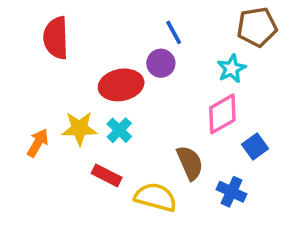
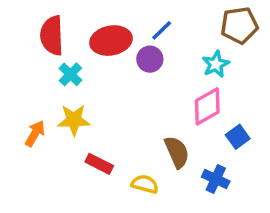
blue line: (174, 32) -> (162, 30), turned 75
red ellipse: (121, 85) -> (111, 41), moved
cyan cross: (119, 130) -> (70, 74), moved
yellow semicircle: (155, 197) -> (145, 184), size x0.7

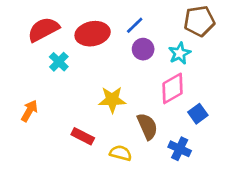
red semicircle: (52, 35) -> (43, 29), turned 64
purple circle: (150, 59) -> (143, 49), moved
yellow star: (74, 120) -> (112, 100), moved

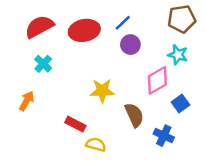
cyan star: (180, 53) -> (178, 55), moved, turned -30
cyan cross: (59, 62) -> (43, 64), moved
yellow semicircle: (121, 153) -> (96, 145), moved

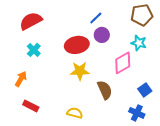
red ellipse: (84, 30) -> (77, 45), moved
blue square: (180, 104) -> (145, 90), moved
red rectangle: (75, 124) -> (31, 106), moved
blue cross: (164, 136) -> (137, 113), moved

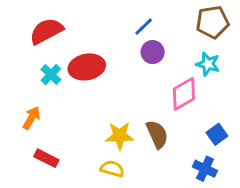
red ellipse: (77, 45) -> (87, 67), moved
yellow star: (80, 71) -> (120, 136), moved

